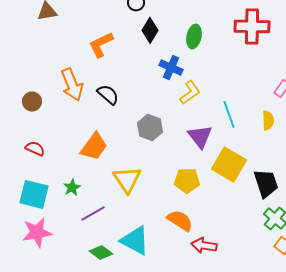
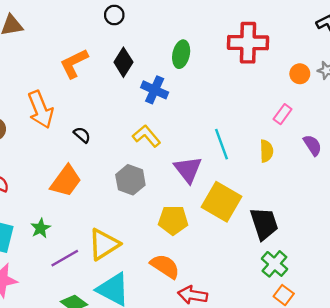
black diamond: (150, 30) -> (123, 62), moved
yellow L-shape: (190, 92) -> (147, 136), moved, turned -95
black semicircle: (108, 94) -> (82, 135), moved, size x0.7
gray hexagon: (150, 127) -> (130, 180), moved
yellow triangle: (127, 179) -> (104, 244), moved, turned 32

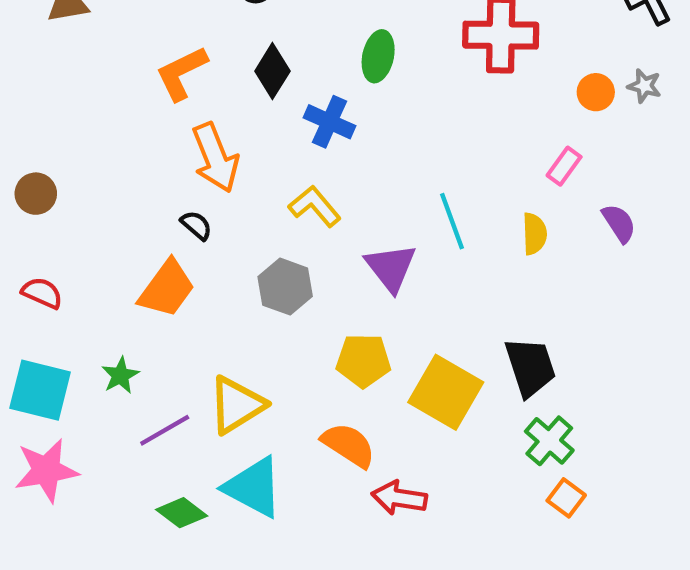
orange arrow: (41, 109) -> (215, 158), moved
black semicircle: (82, 135) -> (196, 225), moved
yellow square: (221, 202) -> (446, 392), moved

